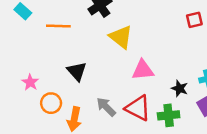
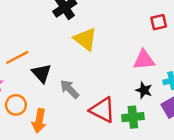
orange line: (58, 26) -> (17, 57), moved, turned -30
pink triangle: (143, 70) -> (144, 60), moved
gray arrow: (106, 107) -> (70, 89), moved

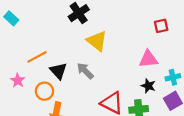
gray arrow: (70, 89) -> (85, 71), moved
orange circle: (16, 105) -> (44, 91), moved

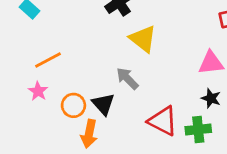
orange line: (37, 57) -> (48, 60), moved
black triangle: (58, 71) -> (103, 104), moved

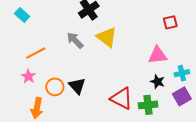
gray arrow: (127, 78) -> (75, 40), moved
orange arrow: (89, 134) -> (37, 108), moved

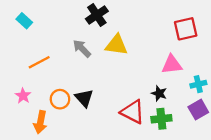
red square: (170, 22) -> (186, 29), size x1.5
yellow triangle: (107, 37) -> (116, 45), turned -30
pink star: (28, 76) -> (23, 96), moved
black star: (158, 82) -> (159, 93), moved

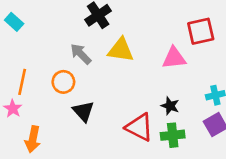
orange line: (39, 62) -> (22, 82), moved, turned -50
pink triangle: (172, 65) -> (174, 58), moved
orange circle: (60, 99) -> (63, 82), moved

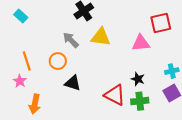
orange line: (22, 82) -> (27, 61), turned -30
black triangle: (83, 111) -> (73, 83), turned -30

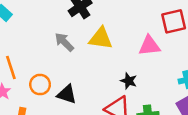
orange circle: (58, 61) -> (40, 85), moved
black star: (138, 79) -> (129, 81), moved

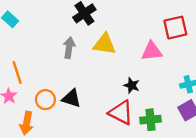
gray arrow: (64, 42) -> (69, 48), turned 54
orange circle: (40, 85) -> (45, 100), moved

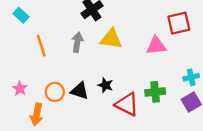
orange line: (17, 72) -> (41, 46), moved
black star: (132, 85) -> (106, 85), moved
green cross: (151, 120) -> (155, 92), moved

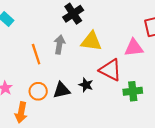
orange line: (41, 46) -> (36, 54), moved
black triangle: (80, 91) -> (62, 90), turned -30
red triangle: (127, 104) -> (110, 70), moved

